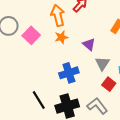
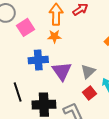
purple triangle: (89, 44) -> (62, 71), moved, size x1.5
blue cross: (69, 73) -> (38, 60), moved

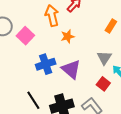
orange star: (54, 36) -> (68, 36), moved
gray triangle: (88, 72) -> (104, 58), moved

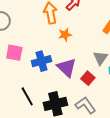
pink square: (25, 36) -> (14, 53), moved, turned -36
red square: (103, 84) -> (88, 78), moved

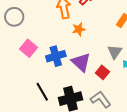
pink square: (14, 53) -> (28, 48), turned 30

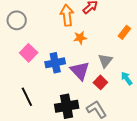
gray triangle: (115, 52) -> (105, 61), moved
black line: (42, 92) -> (27, 97), moved

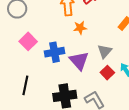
red square: (100, 82) -> (107, 73), moved
black line: (27, 97) -> (25, 85), turned 36

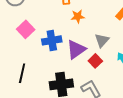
purple triangle: (79, 61) -> (76, 49), turned 35
red square: (107, 73) -> (95, 61), moved

